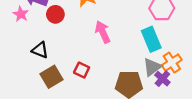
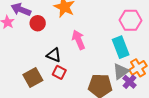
black triangle: (40, 50) -> (54, 55), moved

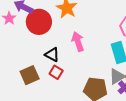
red circle: (38, 23) -> (39, 22), size x1.6

